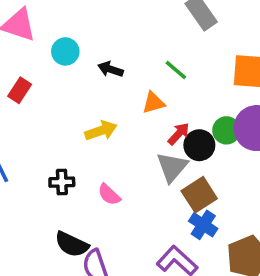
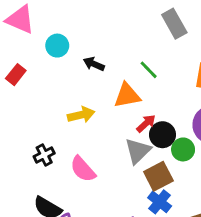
orange triangle: (153, 103) -> (127, 95), size x1.4
green circle: (226, 130) -> (183, 149), moved
black cross: (62, 182) -> (44, 155), turned -30
pink semicircle: (109, 195) -> (83, 169), size x1.4

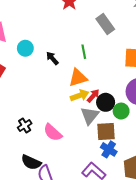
black arrow: (94, 64) -> (52, 58), turned 32
green line: (149, 70) -> (84, 52), moved, turned 40
yellow arrow: (81, 115) -> (80, 95), moved
brown square: (158, 176) -> (106, 132), turned 30

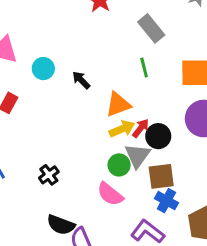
green line: (84, 52) -> (144, 68), moved
green circle: (121, 111) -> (119, 165), moved
pink semicircle: (53, 132) -> (110, 194), moved

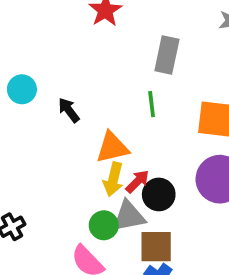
gray rectangle: (151, 28) -> (167, 55), turned 44
yellow arrow: (122, 129) -> (113, 179), turned 120
gray triangle: (137, 156) -> (129, 216), turned 36

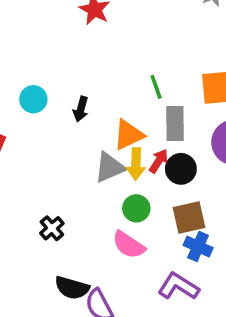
gray rectangle: (167, 55) -> (175, 123), moved
black arrow: (69, 110) -> (81, 109), turned -115
gray triangle: (129, 216) -> (110, 167), moved

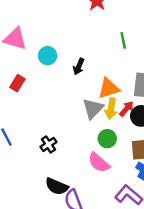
green line: (156, 87) -> (123, 40), moved
gray triangle: (110, 167) -> (93, 109), turned -30

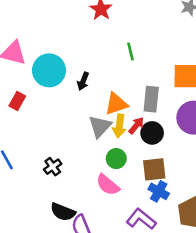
cyan circle: (48, 56) -> (49, 70), size x1.6

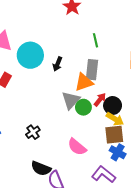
gray rectangle: (151, 99) -> (92, 70), moved
yellow arrow: (119, 126) -> (115, 119), moved, turned -66
green circle: (116, 159) -> (83, 107), moved

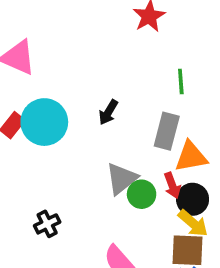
cyan circle: (30, 55) -> (44, 122), moved
orange triangle: (84, 82) -> (191, 157), moved
red arrow: (100, 100) -> (172, 185), turned 112

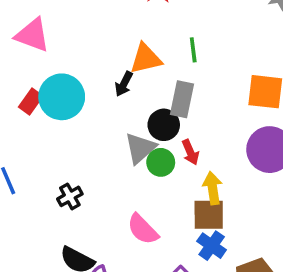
orange triangle: (191, 157) -> (146, 59), moved
black circle: (193, 199) -> (164, 125), moved
yellow arrow: (193, 223) -> (213, 188), turned -136

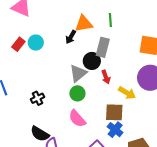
cyan circle: (62, 97) -> (36, 43), size x0.6
green circle: (161, 162) -> (77, 93), moved
yellow arrow: (213, 188) -> (127, 93), moved, turned 126

